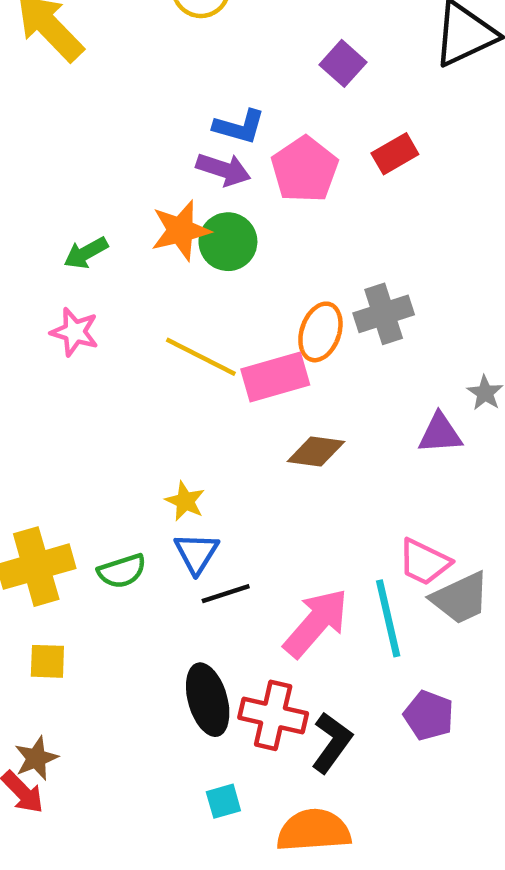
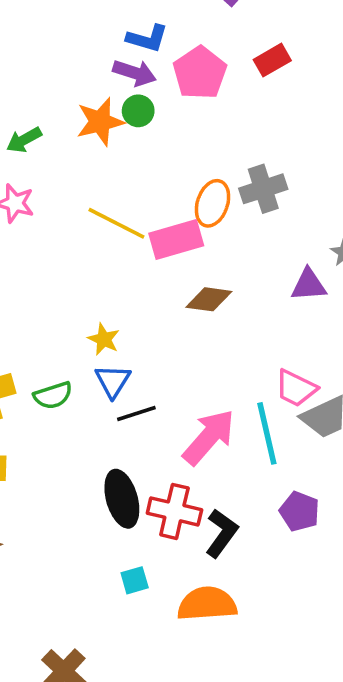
green circle: (228, 242) -> (138, 111), moved, size x0.7

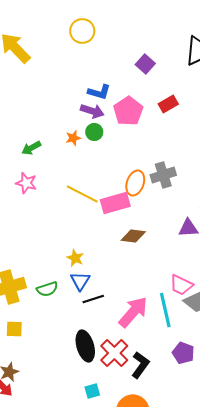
orange star: (100, 122) -> (73, 138), size x0.6
red cross: (174, 511) -> (114, 353), turned 32

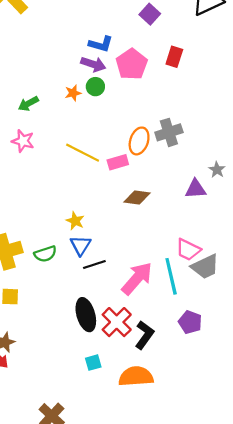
red rectangle: (168, 104) -> (174, 57), turned -42
pink rectangle: (115, 203) -> (118, 162), size x0.7

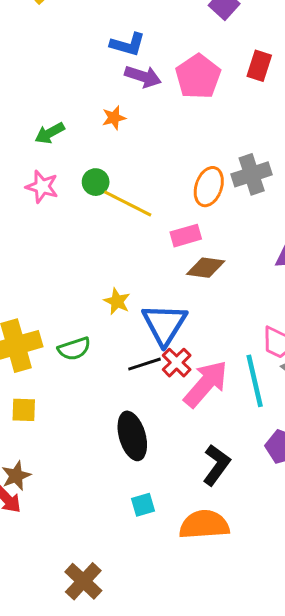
blue L-shape: (101, 44) -> (128, 44), moved
green circle: (95, 87) -> (96, 182), moved
pink rectangle: (118, 162) -> (186, 236), moved
blue triangle: (80, 245) -> (164, 324), moved, size x1.5
red cross: (117, 322) -> (177, 363), moved, size x0.7

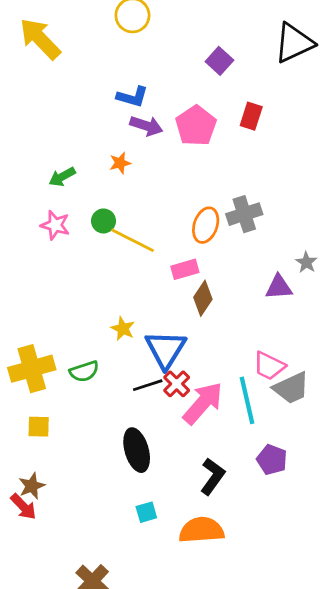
brown diamond: (206, 268) -> (203, 298), turned -64

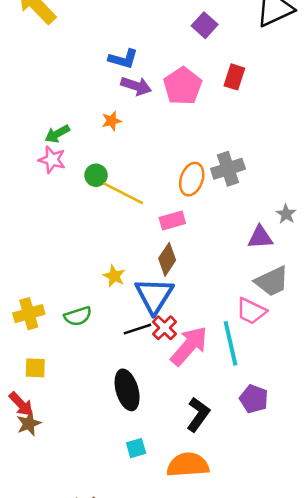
pink star: (55, 225) -> (52, 160), moved
brown diamond: (203, 298) -> (167, 259), moved
yellow cross: (32, 369) -> (29, 314), size x0.7
gray trapezoid: (291, 388) -> (272, 281), moved
red arrow: (23, 507) -> (21, 404), moved

